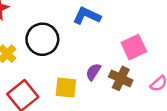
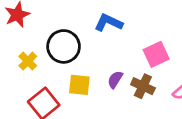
yellow square: (66, 88) -> (79, 85), moved

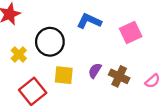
pink square: (156, 54) -> (131, 33), moved

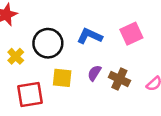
blue L-shape: (89, 21) -> (90, 36), moved
red square: (33, 91) -> (30, 94), turned 30

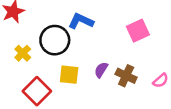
blue L-shape: (90, 36) -> (81, 21), moved
red square: (30, 94) -> (37, 91), turned -36

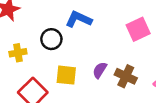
black circle: (55, 40) -> (51, 39), size x0.7
yellow cross: (23, 53) -> (18, 53), turned 35

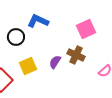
yellow square: (66, 75) -> (28, 66), turned -30
brown cross: (126, 76) -> (76, 55), moved

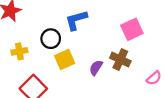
blue L-shape: (38, 21) -> (76, 20), turned -40
yellow square: (28, 66) -> (65, 60), moved

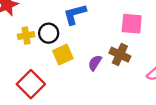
pink square: (132, 29) -> (132, 24), turned 30
yellow cross: (19, 51) -> (26, 36), moved

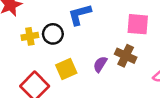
yellow square: (63, 55) -> (66, 69), moved

